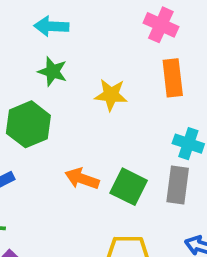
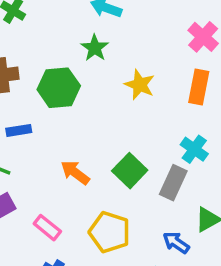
orange arrow: (82, 179) -> (75, 173), moved

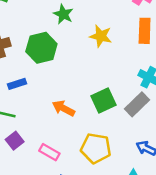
green square: (130, 171) -> (103, 101), turned 30
gray rectangle: (173, 183) -> (137, 104), turned 30

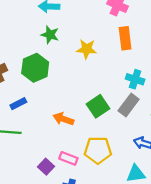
purple square: (15, 141) -> (46, 167), moved
pink rectangle: (49, 152) -> (68, 158), moved

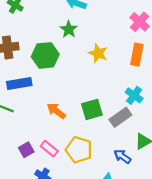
blue rectangle: (18, 104) -> (19, 83), size x1.5

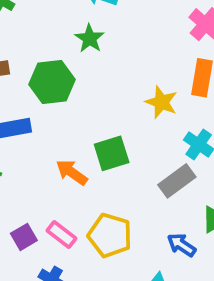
yellow star: (98, 53) -> (161, 102), moved
green square: (92, 109) -> (112, 153), moved

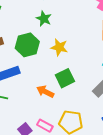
yellow star: (161, 102) -> (59, 47), moved

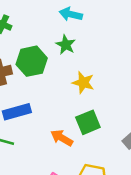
green hexagon: (27, 45) -> (32, 61), moved

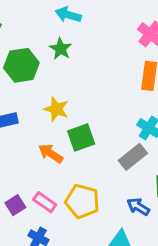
yellow star: (83, 83) -> (56, 109), moved

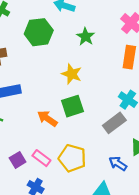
green star: (61, 49) -> (86, 37), moved
green hexagon: (21, 65) -> (39, 32), moved
yellow star: (56, 109) -> (72, 74), moved

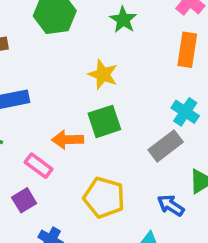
orange arrow: (47, 118) -> (68, 140), turned -36
pink rectangle: (41, 158) -> (39, 166), moved

